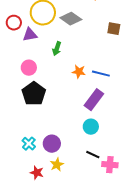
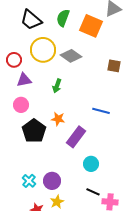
purple triangle: (30, 35) -> (24, 80), moved
pink circle: (29, 68) -> (21, 105), moved
orange star: (79, 72) -> (58, 119), moved
purple rectangle: (94, 100) -> (76, 137), moved

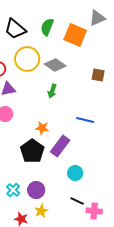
green arrow: (57, 86) -> (52, 91), moved
black pentagon: (34, 131) -> (32, 151), moved

